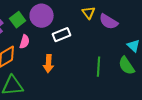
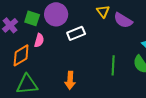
green square: (18, 20) -> (32, 18), turned -35
orange arrow: (49, 64) -> (70, 80), moved

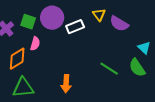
white rectangle: (76, 33) -> (75, 27), moved
green line: (113, 65) -> (109, 69), turned -60

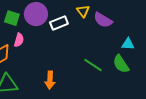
cyan triangle: (144, 48) -> (128, 44), turned -40

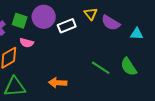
pink semicircle: (19, 40) -> (27, 43), turned 88
cyan triangle: (128, 44) -> (137, 34), moved
orange arrow: (50, 80) -> (58, 83), turned 90

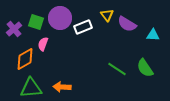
pink semicircle: (27, 43) -> (43, 44), turned 96
orange arrow: (58, 83) -> (62, 87), moved

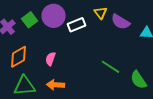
green square: (36, 22) -> (30, 20), turned 35
pink semicircle: (43, 44) -> (51, 59), moved
green semicircle: (145, 68) -> (139, 80), moved

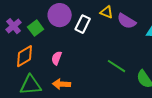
yellow triangle: (101, 13) -> (107, 12), turned -32
green square: (30, 20) -> (36, 28), moved
white rectangle: (77, 25) -> (83, 24), turned -42

